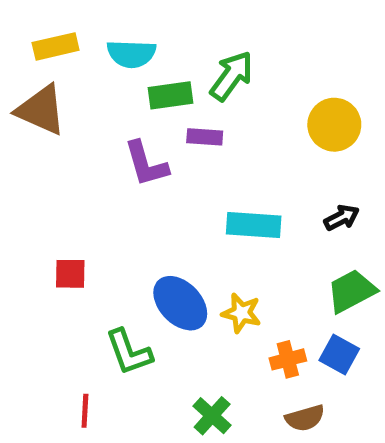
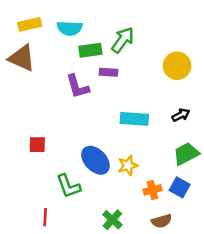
yellow star: (241, 313) -> (128, 165), turned -30

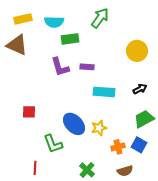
green arrow: (123, 40) -> (100, 18), moved
purple rectangle: (108, 72) -> (87, 67), moved

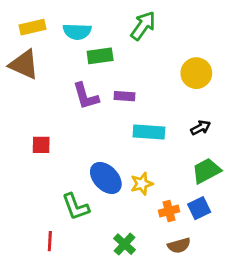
red square: (29, 112) -> (41, 145), moved
blue square: (139, 145) -> (199, 208), turned 35

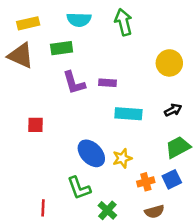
green arrow: (143, 26) -> (124, 22), turned -50
cyan semicircle: (77, 31) -> (79, 20), moved
green rectangle: (100, 56) -> (62, 48), moved
green L-shape: (76, 207) -> (79, 188), moved

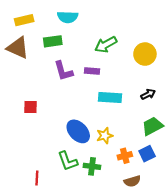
green arrow: (124, 22) -> (106, 45), moved, turned -105
green cross: (107, 210) -> (92, 166), moved, turned -35

